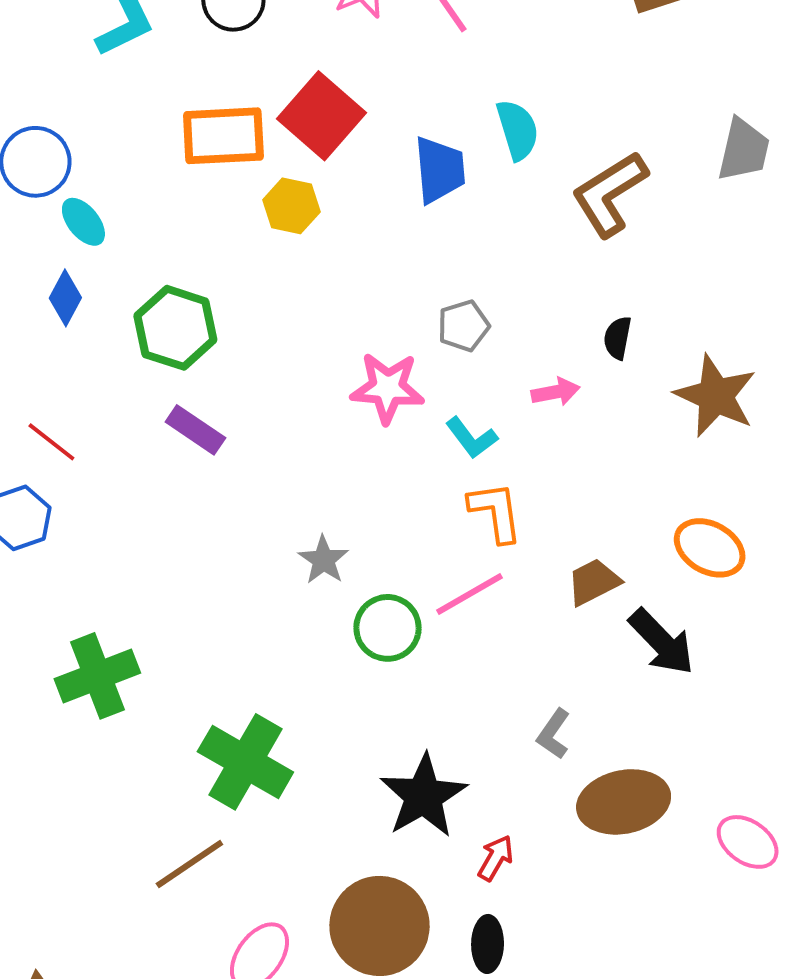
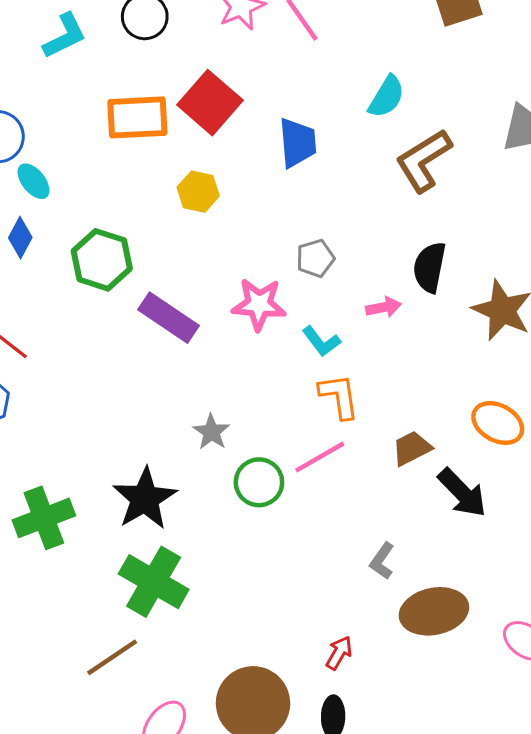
cyan semicircle: (518, 130) -> (386, 97), moved, turned 48
yellow hexagon: (291, 206) -> (198, 192), moved
black semicircle: (618, 338) -> (430, 267), size x1.6
purple rectangle: (195, 430) -> (168, 318), moved, size x1.4
black star: (424, 796) -> (145, 499), moved

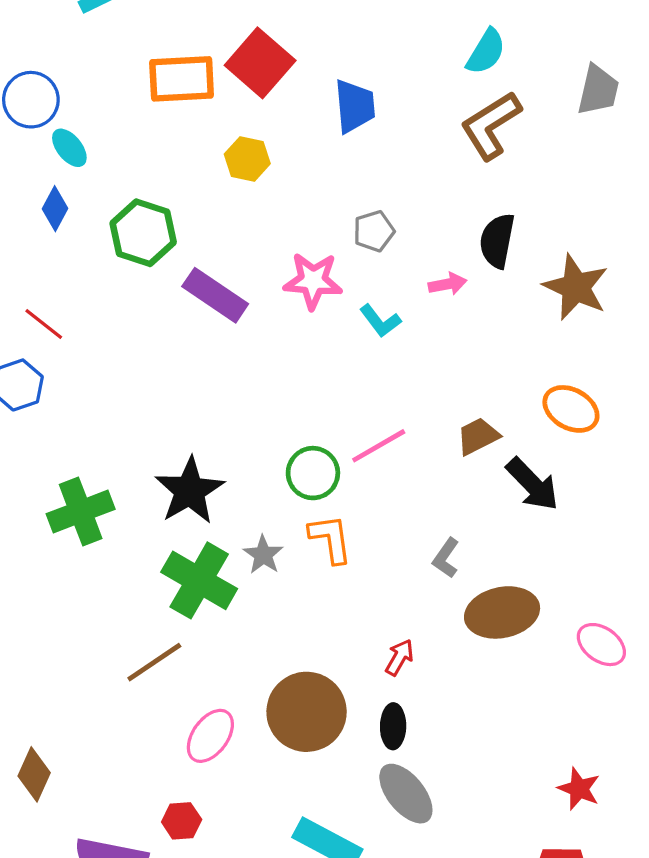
cyan semicircle: (386, 97) -> (486, 52), moved
orange L-shape: (339, 396) -> (331, 539), moved
gray star: (211, 432) -> (263, 555), moved

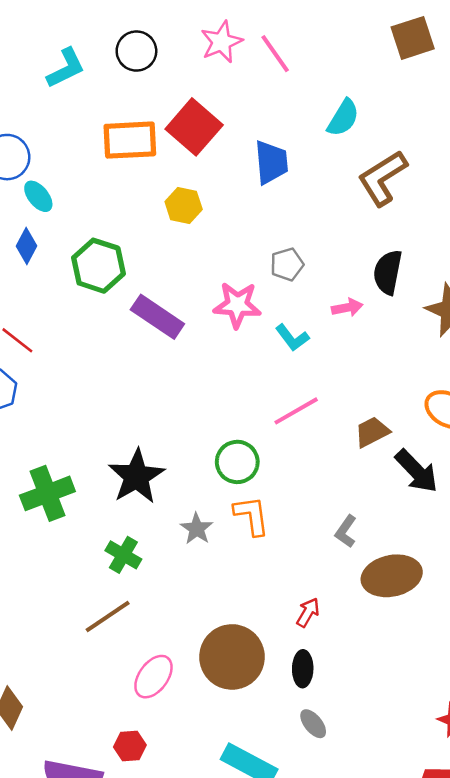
cyan semicircle: (486, 52) -> (343, 118), moved
pink line: (379, 446) -> (296, 411), moved
green cross: (199, 580) -> (123, 555), moved, size x0.6
gray ellipse: (406, 794) -> (313, 724), size x0.6

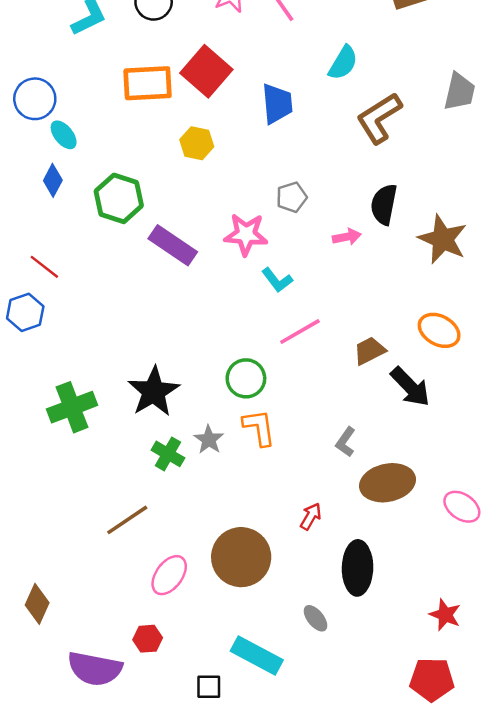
cyan L-shape: (292, 338) -> (277, 280), moved
green cross: (123, 555) -> (168, 454), moved
black ellipse: (303, 669) -> (358, 568), moved, size x1.6

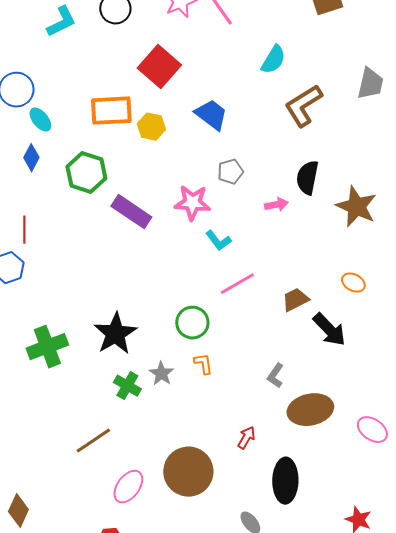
orange rectangle: (148, 83) -> (111, 111), moved
blue trapezoid: (277, 104) -> (211, 115), moved, turned -48
red line: (44, 267) -> (24, 230), turned 52
orange ellipse: (439, 330) -> (353, 283), size x0.7
orange L-shape: (259, 428) -> (203, 364), size x0.7

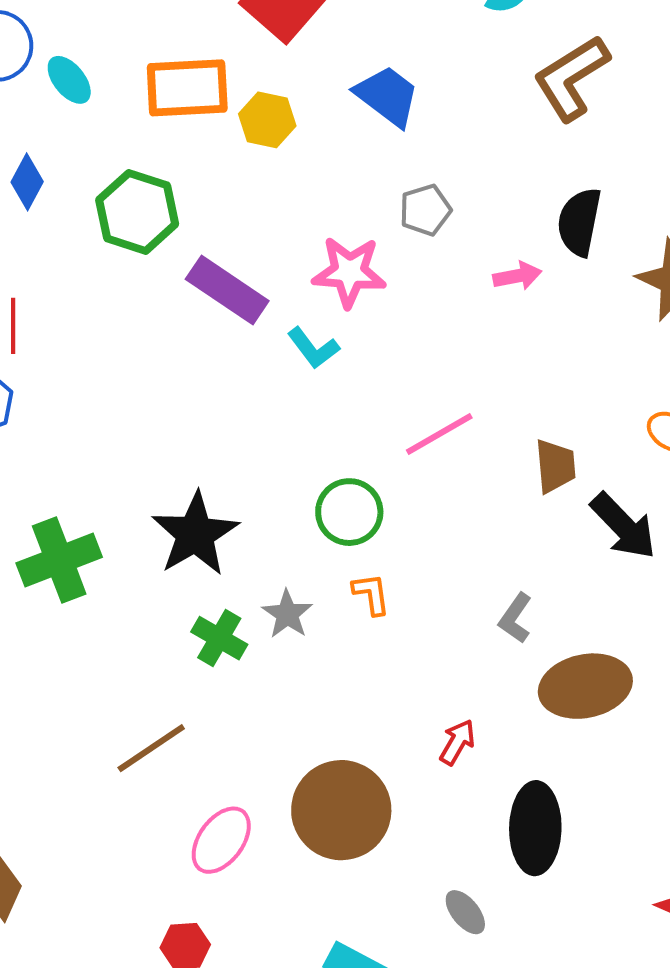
cyan ellipse: (40, 120) -> (69, 80), moved
cyan L-shape: (218, 241) -> (313, 348), moved
brown trapezoid: (295, 300) -> (555, 466), turned 112

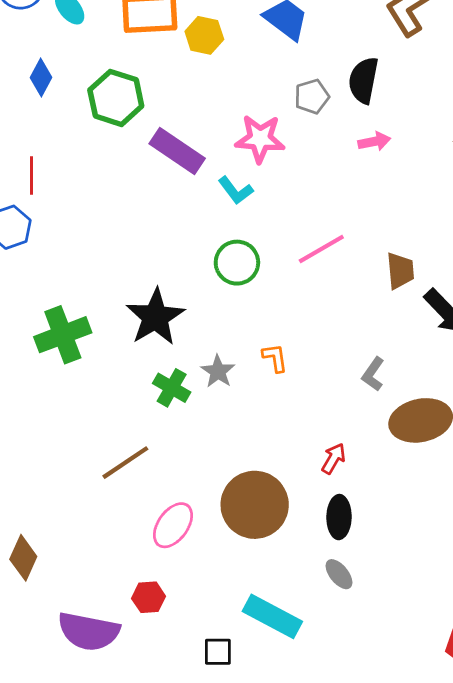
black semicircle: (579, 222) -> (363, 80), moved
green circle: (349, 512) -> (237, 263), moved
black ellipse: (535, 828) -> (339, 517), moved, size x0.7

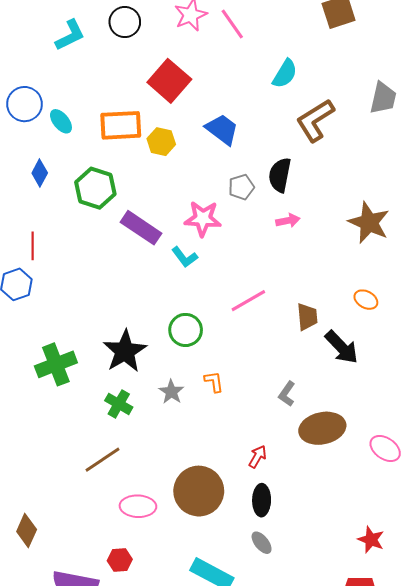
green circle: (237, 263) -> (186, 330), moved
green cross: (172, 388) -> (119, 404), moved
pink ellipse: (173, 525) -> (138, 506), turned 56

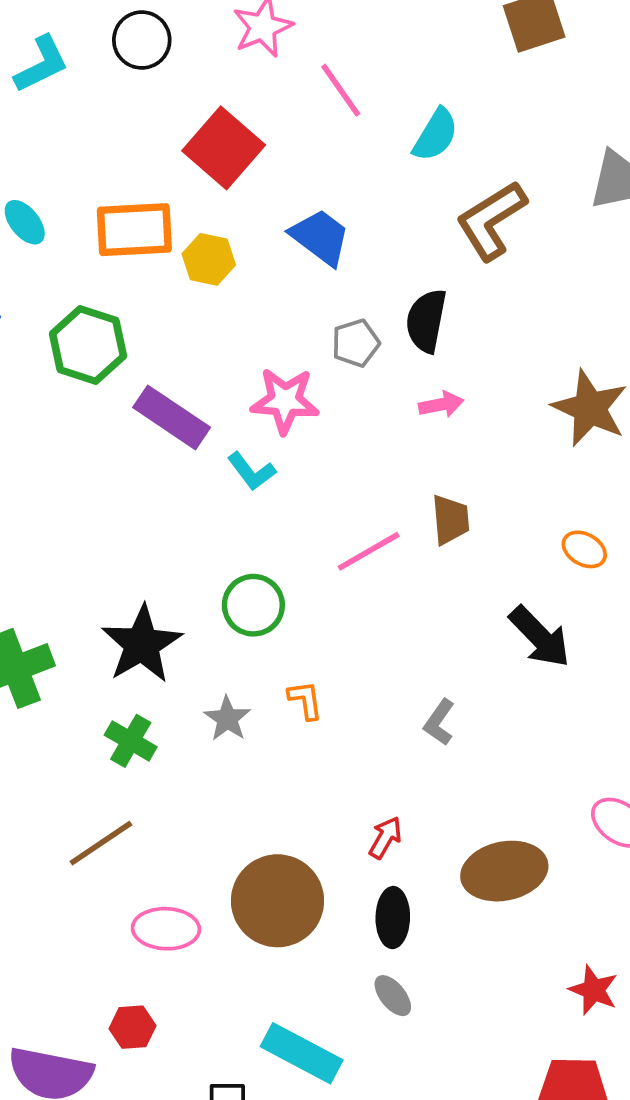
pink line: (232, 24) -> (341, 90), moved
brown trapezoid: (307, 317) -> (450, 520), moved
brown ellipse: (322, 428) -> (504, 871), moved

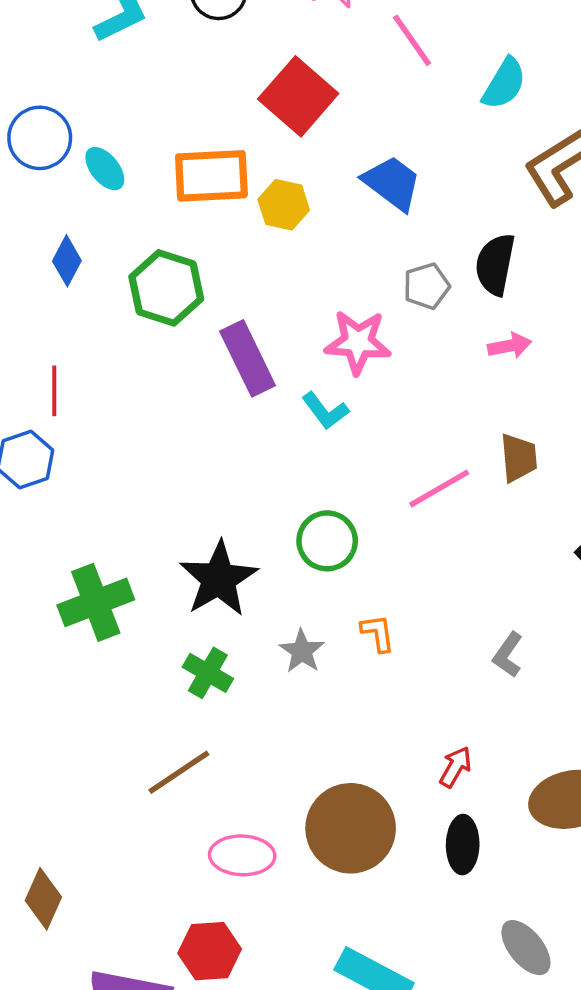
purple rectangle: (172, 417) -> (248, 358), turned 30
gray ellipse: (393, 996) -> (526, 948), moved, size x1.4
red hexagon: (133, 1027) -> (210, 951), size x1.4

